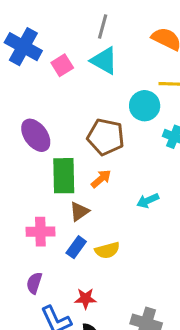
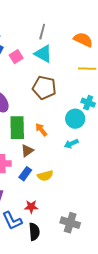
cyan circle: (145, 106) -> (75, 119), moved
brown pentagon: (106, 137) -> (44, 88), moved
orange arrow: (101, 179) -> (41, 130), turned -88

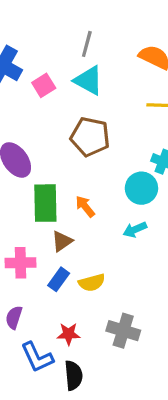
gray cross: (70, 223) -> (123, 331), moved

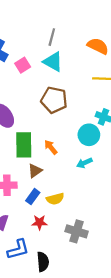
red star: (69, 334) -> (39, 222), moved
blue L-shape: (37, 357) -> (18, 249), turned -80

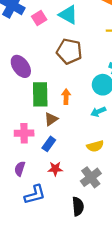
orange arrow: (51, 147) -> (66, 97), turned 40
yellow semicircle: (55, 199) -> (95, 146), moved
gray cross: (77, 231) -> (91, 177), turned 36
black semicircle: (43, 262) -> (78, 206), moved

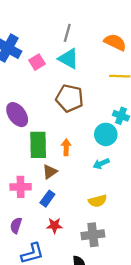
gray cross: (91, 177) -> (93, 235), turned 30

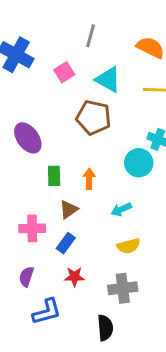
cyan triangle: (68, 59) -> (108, 80), moved
pink square: (37, 62) -> (64, 72), moved
green rectangle: (38, 145) -> (54, 176), size x0.6
cyan arrow: (101, 164) -> (121, 209), moved

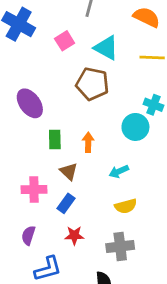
brown triangle: (69, 209) -> (69, 171), turned -42

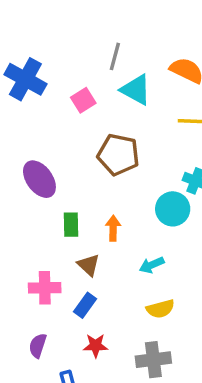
cyan triangle: (106, 48) -> (136, 90), moved

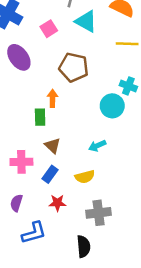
purple ellipse: (39, 179) -> (19, 57), moved
orange arrow: (113, 228) -> (52, 98), moved
yellow semicircle: (160, 309) -> (85, 177), moved

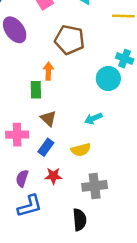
purple semicircle: (16, 203) -> (22, 178), moved

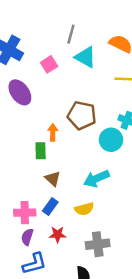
brown pentagon: (70, 40) -> (82, 115), moved
cyan arrow: (93, 118) -> (96, 179), size x1.5
pink cross: (17, 135) -> (25, 213), moved

